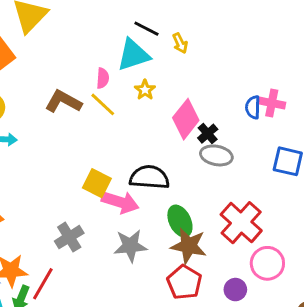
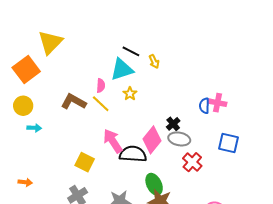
pink diamond: (186, 119) -> (152, 140), moved
yellow square: (97, 183) -> (85, 162), moved
pink arrow: (120, 202) -> (113, 141), moved, turned -140
red cross: (241, 223) -> (192, 162), moved, size x0.7

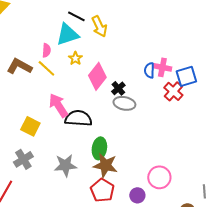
yellow arrow: (154, 61) -> (99, 26), size x1.5
pink diamond: (152, 140) -> (97, 76), moved
blue square: (229, 143) -> (186, 76), moved, turned -30
red cross: (192, 162) -> (173, 91), moved
green ellipse: (154, 184) -> (99, 148), turned 35

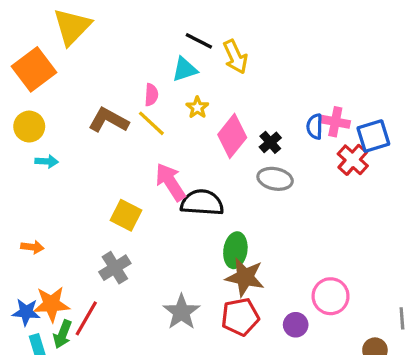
cyan triangle: (67, 34) -> (185, 69), size x0.7
black cross: (118, 88) -> (270, 142), moved
gray star: (65, 165) -> (181, 312), moved, turned -30
red pentagon: (102, 190) -> (240, 317), turned 30

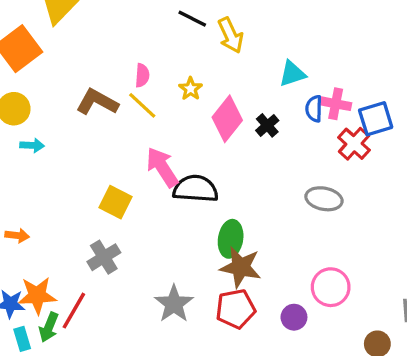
cyan triangle: (185, 69) -> (292, 74), moved
gray ellipse: (275, 179) -> (324, 199), moved

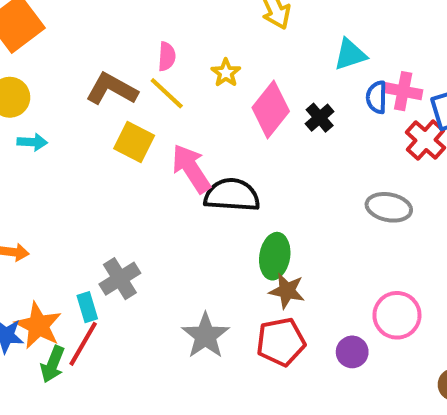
yellow square: (116, 202) -> (134, 142), moved
brown star: (241, 267) -> (287, 291), size x0.7
orange star: (37, 296) -> (38, 325), turned 30
cyan rectangle: (22, 339) -> (87, 307), moved

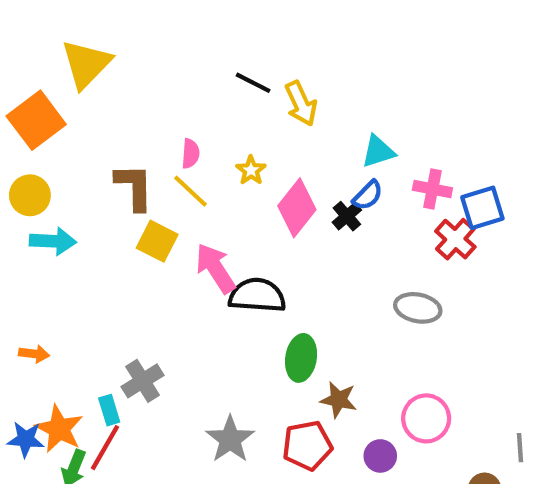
brown L-shape: (112, 89) -> (134, 187), turned 60
blue semicircle: (377, 97) -> (368, 195), moved, turned -136
cyan arrow: (32, 142) -> (53, 241), size x1.5
brown star: (287, 291) -> (339, 400), moved

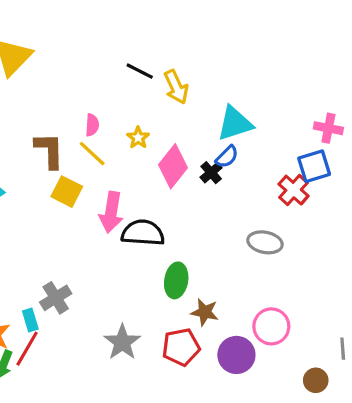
cyan triangle: (378, 151) -> (235, 123), size x1.4
pink cross: (432, 189) -> (328, 128), moved
pink arrow: (216, 268) -> (111, 212), turned -138
purple circle: (380, 456) -> (236, 355), size x1.5

